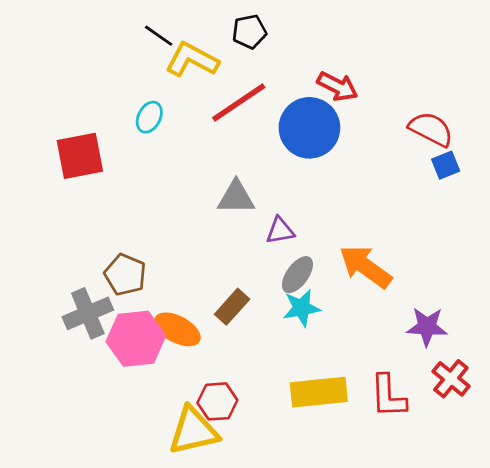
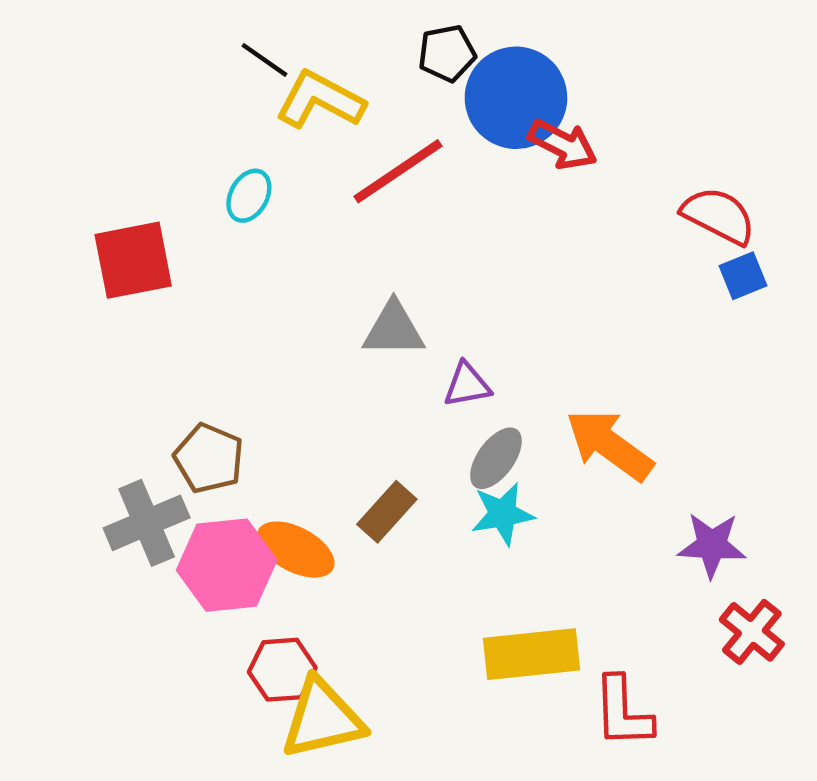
black pentagon: (249, 32) -> (447, 53), moved
blue circle: (309, 128) -> (516, 98), moved
red L-shape: (388, 396) -> (623, 712), moved
red hexagon: (217, 401) -> (282, 670), moved

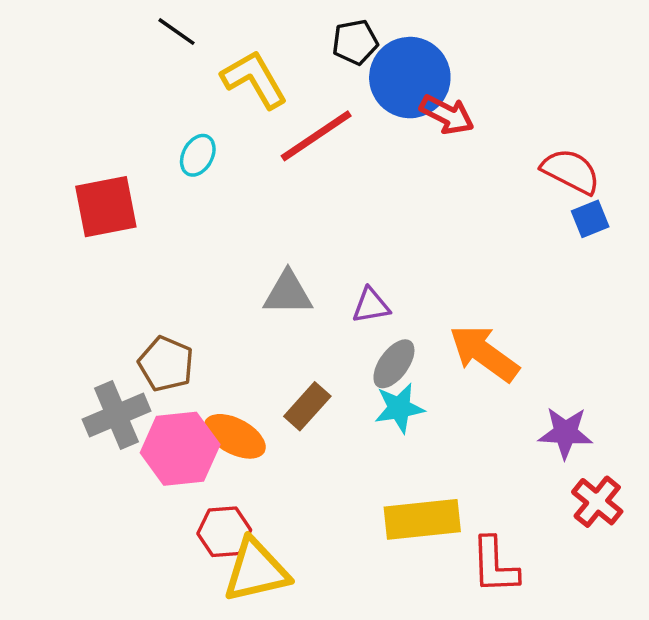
black line: (264, 60) -> (177, 32), moved
yellow L-shape: (320, 100) -> (254, 79), turned 32
gray triangle: (394, 329) -> (288, 293), moved

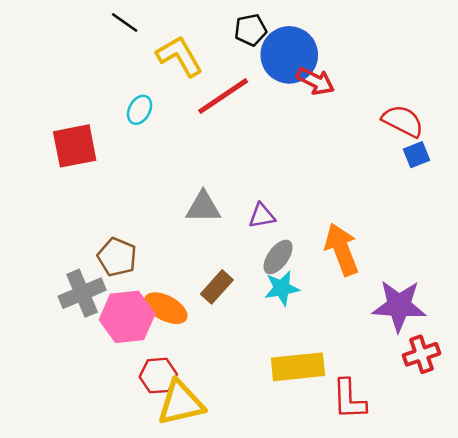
orange arrow: (484, 353) -> (342, 250), turned 33
purple star: (565, 433) -> (399, 306), size x1.4
red cross: (597, 502) -> (421, 354), turned 32

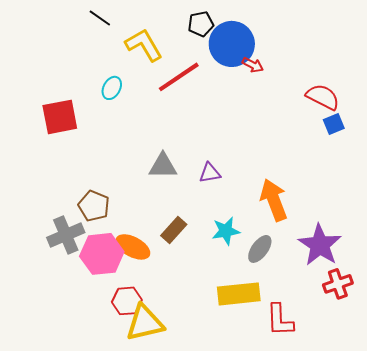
red arrow: (315, 81) -> (253, 65), size x0.7
gray ellipse: (278, 257) -> (260, 249), moved
purple star: (399, 306) -> (320, 245), turned 30

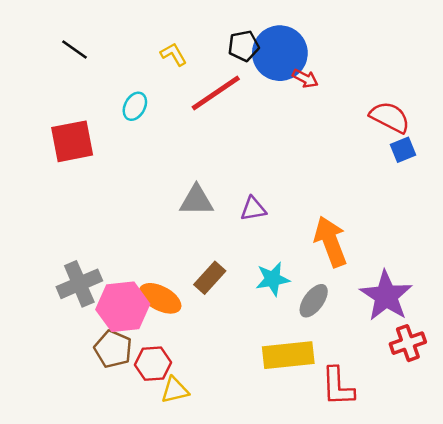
black line: (100, 18) -> (74, 49), moved
black pentagon: (201, 24) -> (244, 46), moved
yellow L-shape: (144, 45) -> (174, 54), size x0.6
brown pentagon: (94, 206) -> (113, 349), moved
yellow triangle: (145, 323) -> (175, 390), size x0.6

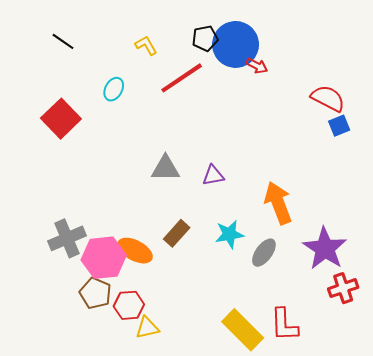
red square: (72, 141) -> (61, 119), turned -33
yellow rectangle: (288, 355) -> (243, 330), moved, turned 51

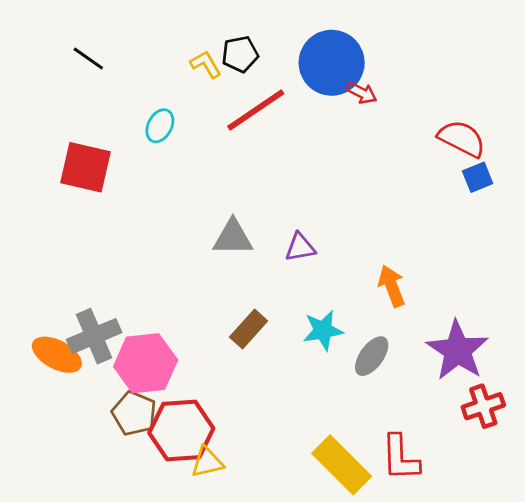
black pentagon: (205, 38) -> (240, 54), moved
red square: (61, 119) -> (85, 167), turned -33
orange arrow: (278, 203) -> (392, 286), size x0.7
orange ellipse: (135, 251) -> (57, 355), moved
red hexagon: (129, 305) -> (181, 431), size x1.5

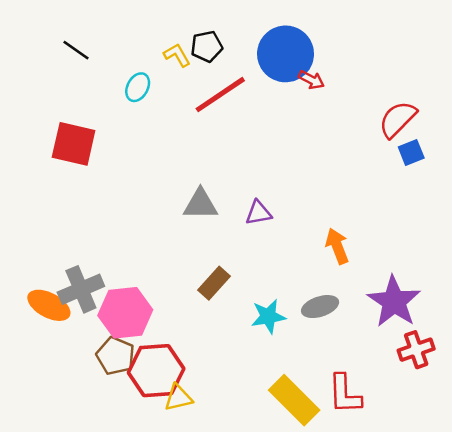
cyan ellipse: (160, 126) -> (138, 87), moved
red semicircle: (462, 139) -> (398, 119), turned -72
cyan star: (323, 330) -> (268, 316), moved
gray ellipse: (372, 356) -> (320, 307), turned 36

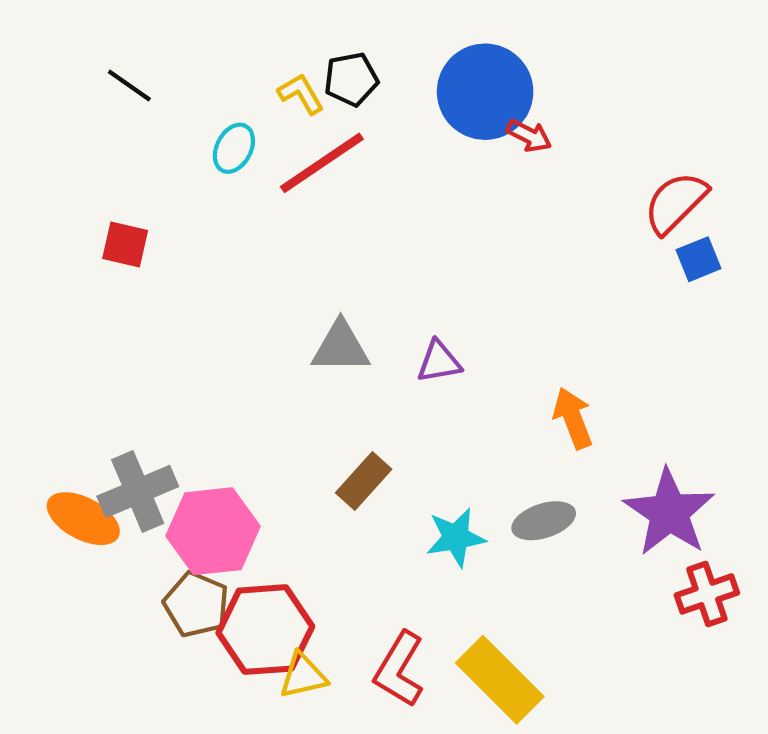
red line: (220, 95) -> (322, 163), moved
red square: (74, 144) -> (125, 244), size x0.6
red L-shape: (345, 394) -> (399, 669), moved, turned 33

